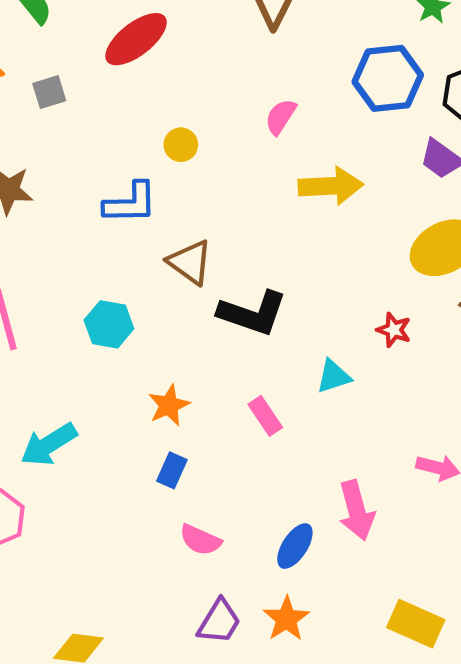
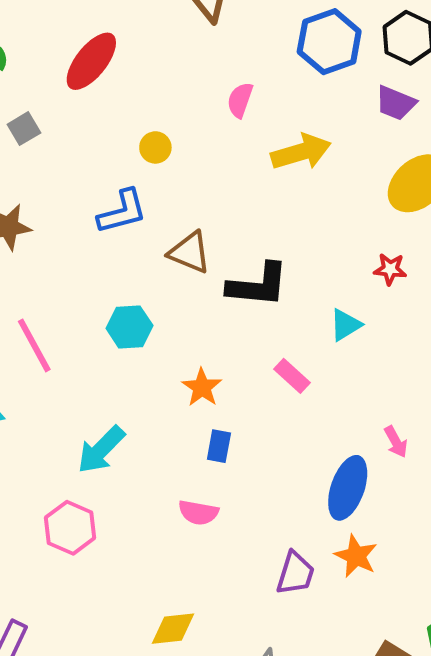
pink arrow: (356, 510) -> (396, 442), size x0.6
pink semicircle: (200, 540) -> (198, 512), moved
blue ellipse: (295, 546) -> (348, 488), size x1.4

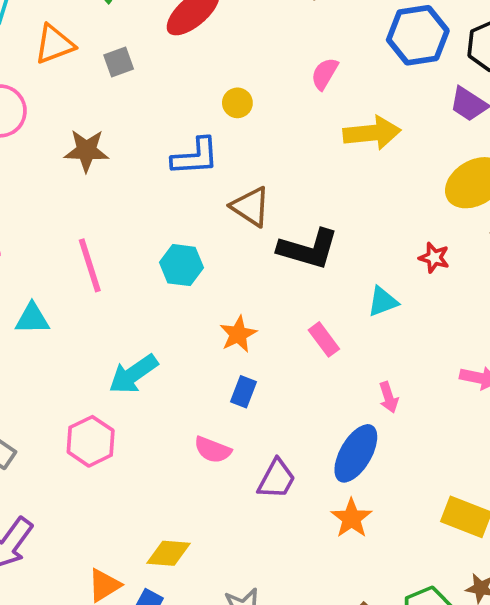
pink arrow: (396, 442) -> (389, 397), moved
purple trapezoid: (295, 573) -> (277, 479), moved

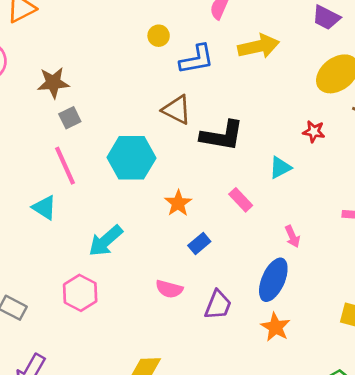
gray square: (119, 62) -> (70, 118), moved
blue L-shape: (195, 157) -> (197, 59), moved
cyan hexagon: (182, 265) -> (131, 158), size x1.5
cyan triangle: (32, 319) -> (44, 208), moved, turned 40
blue rectangle: (244, 392) -> (199, 243), moved, turned 35

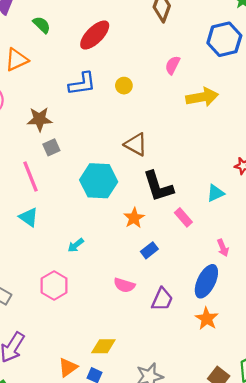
blue L-shape: (197, 59) -> (82, 84), moved
black L-shape: (222, 136) -> (158, 186), moved, turned 60
pink line: (65, 166) -> (31, 177), moved
cyan arrow: (106, 241) -> (76, 245), size x0.6

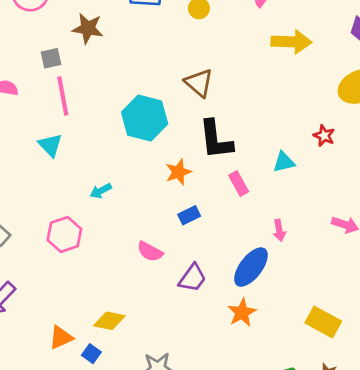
gray square: (51, 147) -> (51, 58), moved

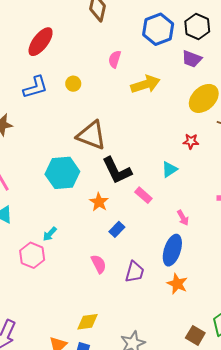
brown triangle: (199, 83) -> (91, 135), size x1.4
pink hexagon: (64, 234) -> (32, 255), moved
pink semicircle: (150, 252) -> (99, 264), turned -126

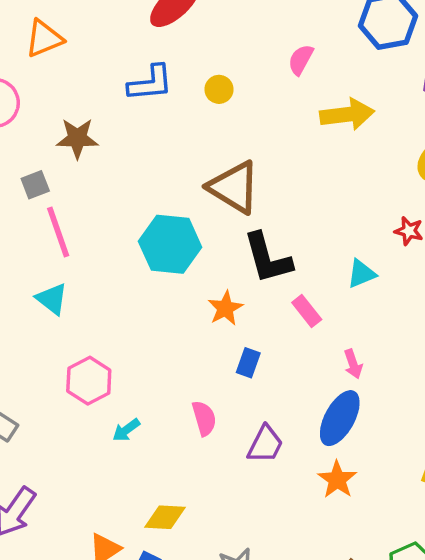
pink arrow: (183, 218) -> (353, 364), moved
blue rectangle: (117, 229) -> (248, 363), turned -35
cyan arrow: (50, 234) -> (126, 430), moved

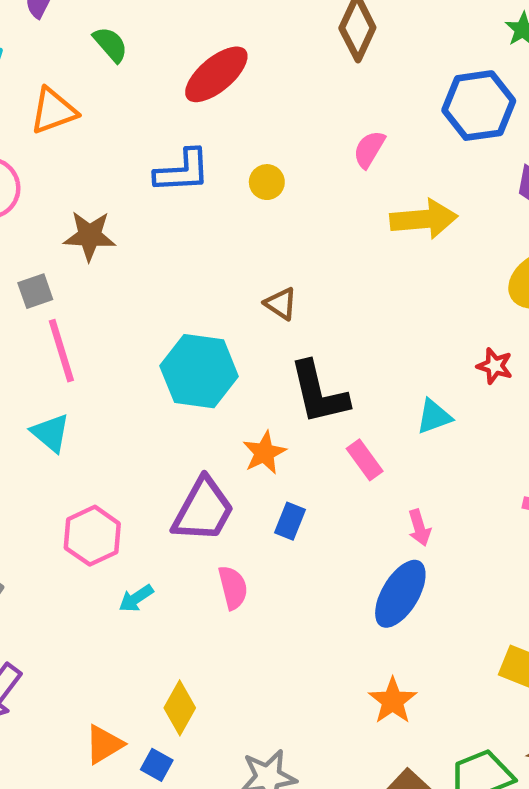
brown triangle: (234, 187) -> (281, 304), size x0.5
purple trapezoid: (265, 444) -> (203, 510), moved, size x1.4
orange star: (337, 480) -> (393, 701), moved
yellow diamond: (165, 517) -> (180, 708), turned -66

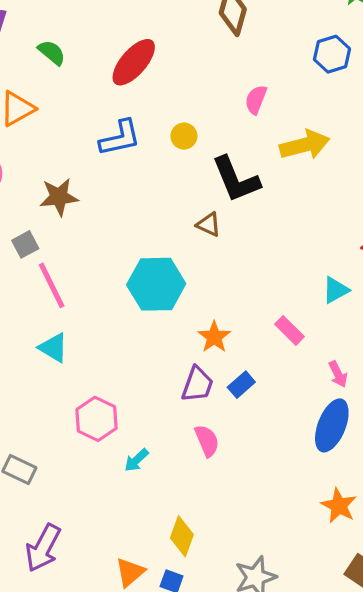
blue hexagon: (479, 106) -> (332, 54), size x0.7
black L-shape: (319, 393) -> (236, 179), moved
purple trapezoid: (203, 510) -> (197, 384), moved, size x0.7
blue rectangle: (290, 521) -> (241, 385), turned 36

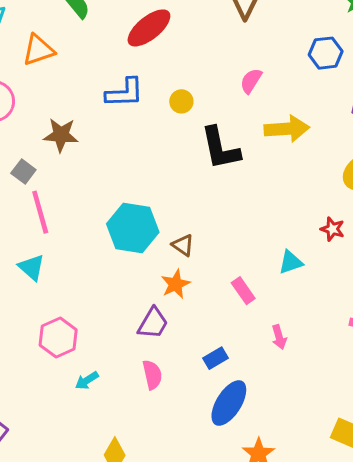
brown triangle: (209, 224) -> (183, 245), moved
gray square: (25, 244) -> (23, 172), turned -35
blue rectangle: (241, 385) -> (216, 358), moved
blue ellipse: (332, 425) -> (229, 403), moved

